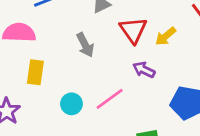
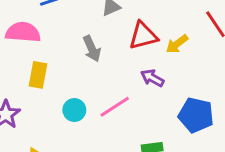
red triangle: (133, 30) -> (143, 36), turned 48

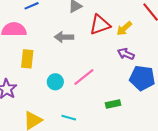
gray arrow: (92, 49) -> (64, 37), turned 120
purple arrow: (152, 78) -> (126, 54), moved

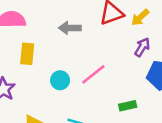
purple arrow: (126, 54) -> (142, 47), turned 98

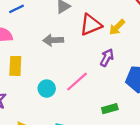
purple arrow: (142, 47) -> (107, 58), moved

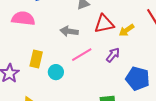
yellow rectangle: (15, 66) -> (36, 59), moved
pink line: (77, 82) -> (82, 55), moved

